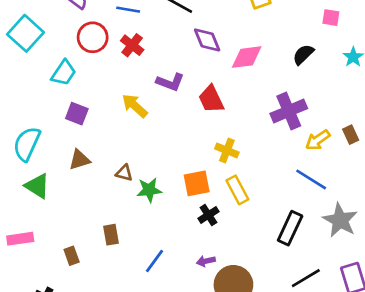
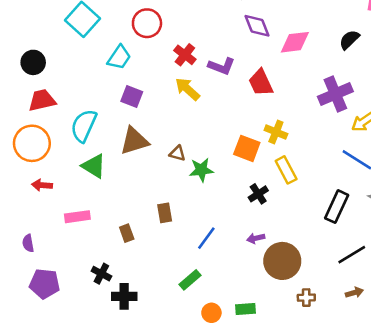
red cross: (132, 45) -> (185, 55), moved
brown triangle: (79, 160) -> (134, 141), size x1.4
orange square: (197, 183) -> (247, 148), moved, turned 32

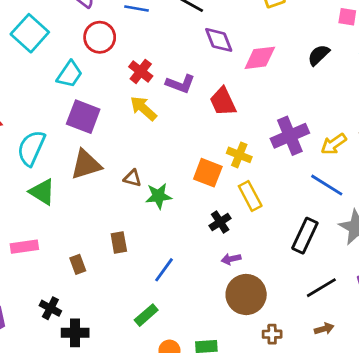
purple cross: (335, 94) -> (290, 136), moved
purple square: (132, 97) -> (83, 117), size x1.4
purple arrow: (256, 238) -> (231, 259), moved

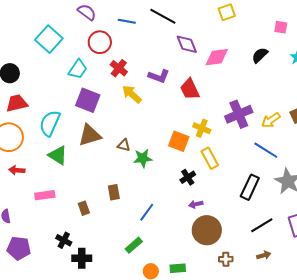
red cross: (141, 71) -> (119, 68), moved

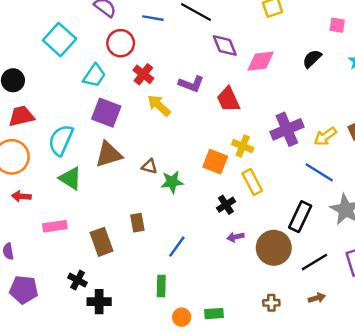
brown rectangle: (84, 208) -> (101, 242), size x1.6
brown circle: (207, 230) -> (274, 248), moved
green rectangle: (134, 245) -> (161, 286), turned -48

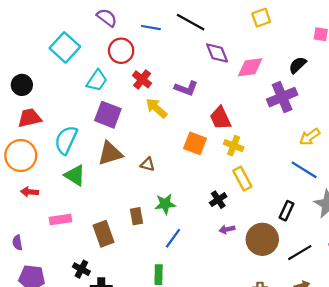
red trapezoid: (228, 99) -> (220, 118), moved
purple cross: (287, 129) -> (282, 97), moved
orange square: (215, 162) -> (195, 143), moved
green star: (172, 182) -> (165, 204), moved
black rectangle: (300, 217) -> (287, 211), size x0.7

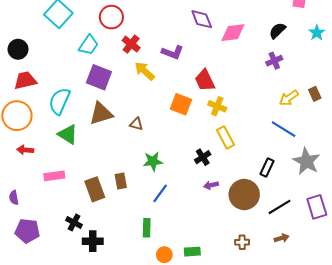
purple cross: (282, 97) -> (274, 61), moved, size x0.6
brown rectangle: (137, 216) -> (121, 181), moved

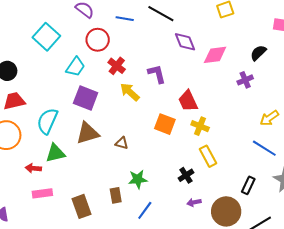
purple L-shape: (173, 52) -> (157, 74), turned -125
purple cross: (274, 61) -> (245, 80), moved
green triangle: (68, 134) -> (55, 153), turned -45
red arrow: (25, 150) -> (33, 168), moved
brown rectangle: (121, 181) -> (116, 195), moved

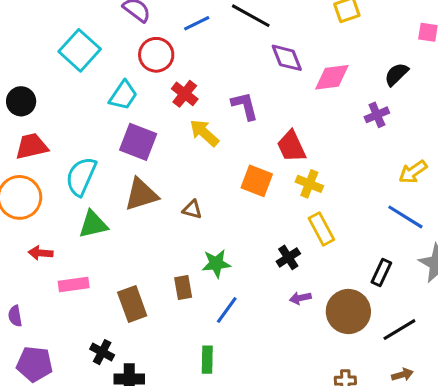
blue line: (125, 19) -> (197, 23), turned -36
red arrow: (33, 168) -> (41, 253), moved

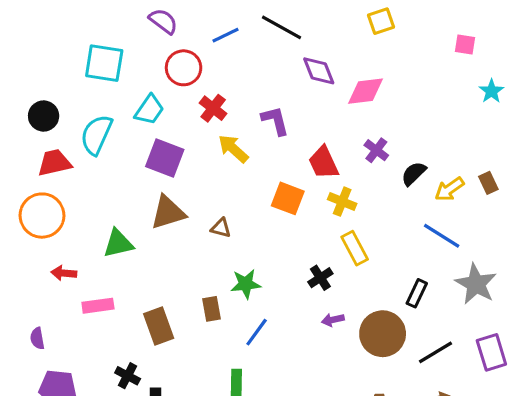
cyan square: (80, 50) -> (104, 63), turned -33
black semicircle: (396, 74) -> (414, 174), moved
purple cross: (377, 115) -> (376, 150), moved, turned -30
cyan semicircle: (81, 176) -> (96, 135), moved

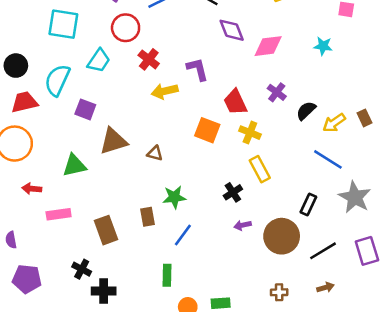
cyan star: (491, 91) -> (323, 46), moved, turned -30
yellow arrow: (233, 149) -> (165, 91), turned -55
purple square: (165, 158) -> (85, 109), moved, size x0.7

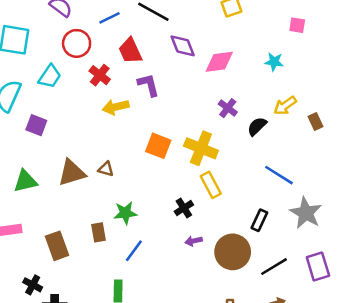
red trapezoid: (235, 102) -> (130, 51), moved
brown rectangle: (364, 118) -> (316, 121), moved
yellow arrow: (334, 123) -> (285, 106), moved
yellow cross: (250, 133) -> (201, 148), size x1.5
brown triangle: (113, 141) -> (72, 173), moved

